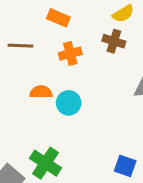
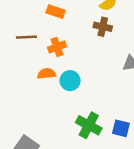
orange cross: (70, 54) -> (57, 47), moved
green cross: (45, 163) -> (89, 125), moved

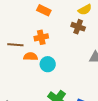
brown line: (26, 37) -> (15, 45), moved

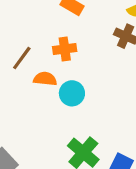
brown line: (15, 45) -> (22, 58), turned -63

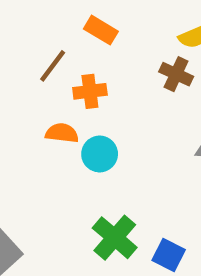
brown line: (22, 58) -> (53, 66), moved

